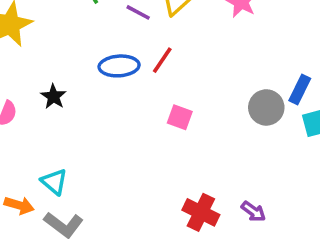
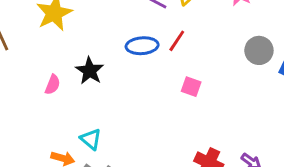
black star: (54, 96) -> (90, 71), size x1.4
gray circle: (266, 107) -> (259, 50), moved

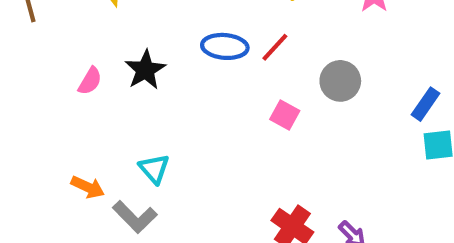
gray circle: (259, 50) -> (340, 81), moved
cyan triangle: (91, 139) -> (154, 169), moved

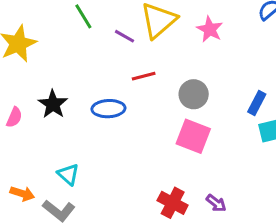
blue ellipse: (225, 46) -> (108, 109), moved
red line: (275, 47) -> (144, 76), turned 40
pink square: (285, 115) -> (193, 136), moved, size x1.6

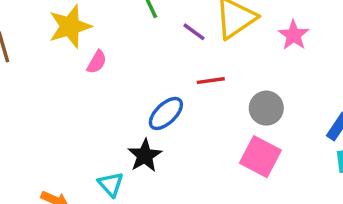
black star: (53, 104) -> (145, 156), moved
blue ellipse: (108, 109) -> (166, 113), turned -48
pink semicircle: (14, 117) -> (97, 62), moved

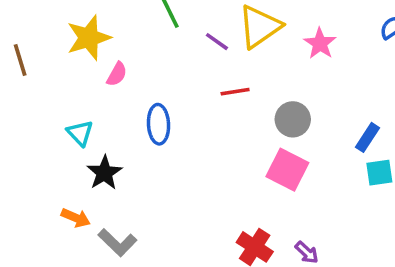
blue ellipse: (166, 113) -> (158, 124), moved, turned -48
black star: (145, 156) -> (104, 173), moved
cyan triangle: (111, 184) -> (80, 133), moved

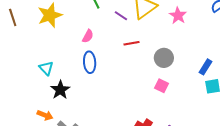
brown line: (20, 60) -> (13, 17), moved
pink semicircle: (117, 74) -> (88, 36), moved
pink square: (287, 170) -> (162, 86), size x0.6

